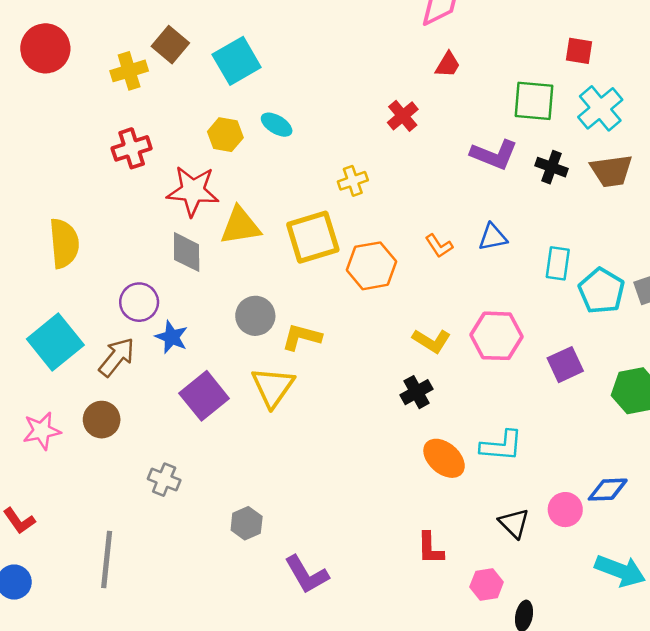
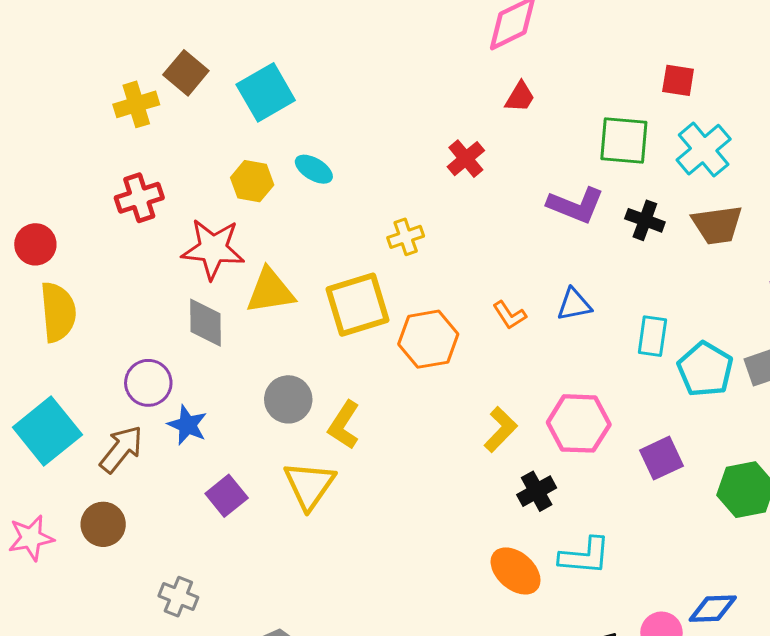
red circle: (45, 48) -> (35, 244), moved, size x0.7
yellow L-shape: (302, 337) -> (344, 425), turned -72
yellow L-shape: (432, 341) -> (500, 430), turned -78
black cross: (417, 392) -> (537, 491), moved
purple square: (204, 396) -> (227, 496), size x0.7

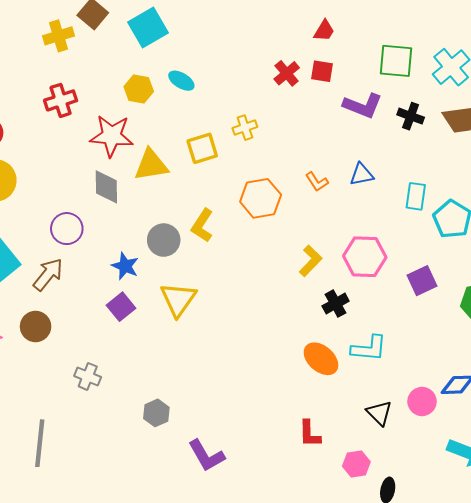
red square: (678, 80) -> (322, 71), moved
yellow square: (357, 305) -> (202, 148), moved, size x0.7
blue star: (187, 425) -> (125, 266), moved
yellow L-shape: (344, 425) -> (202, 225), moved

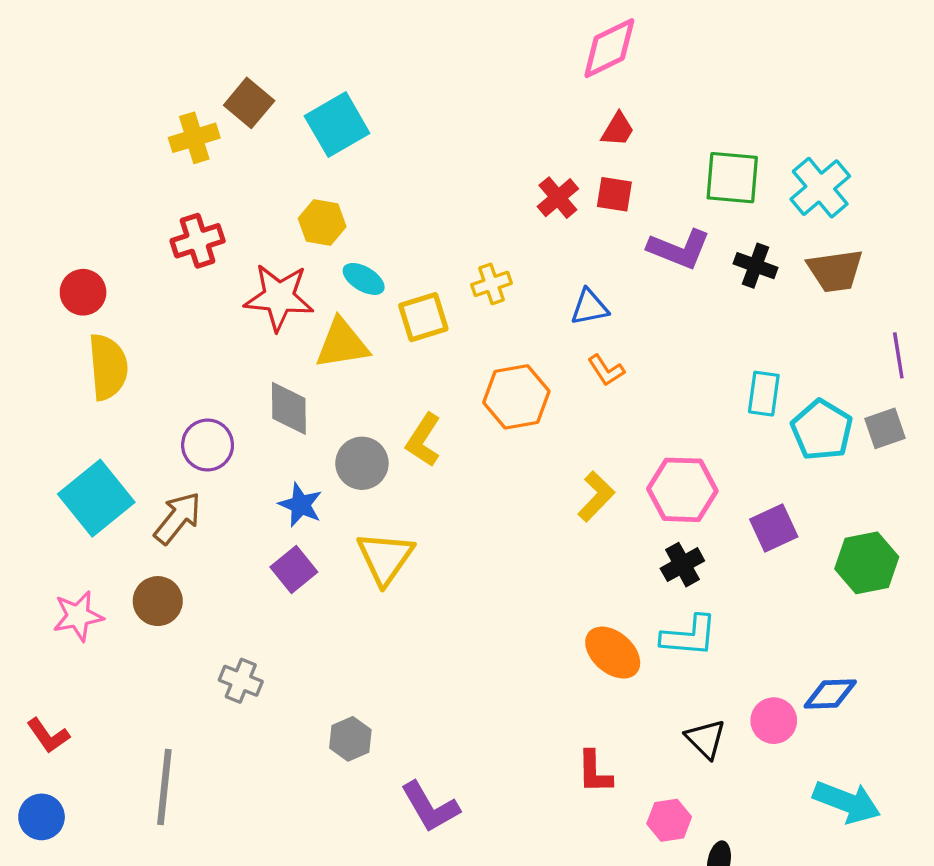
cyan ellipse: (181, 81) -> (364, 279), moved
blue triangle: (362, 174) -> (589, 307), moved
gray diamond: (106, 187) -> (289, 408), moved
black cross: (336, 304) -> (682, 565), moved

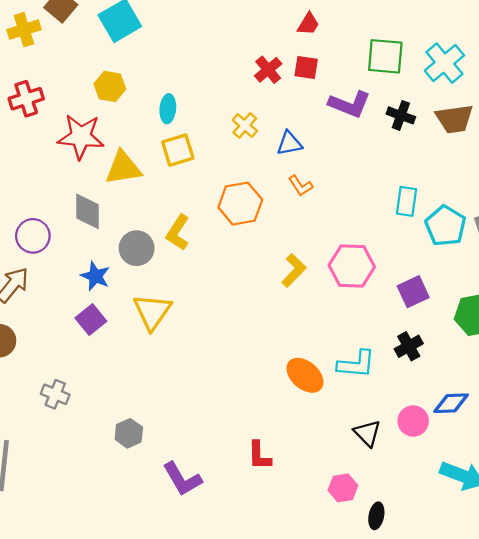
cyan ellipse: (364, 279) -> (168, 109), moved, turned 64
yellow cross: (491, 284) -> (245, 125), moved, turned -30
black cross: (682, 565) -> (409, 346), moved
red L-shape: (594, 772) -> (259, 456), moved

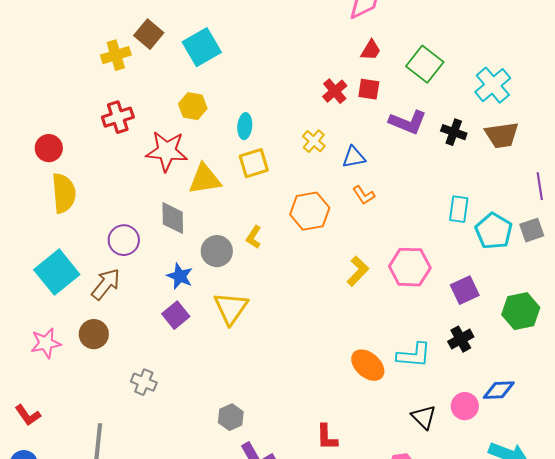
green square: (385, 56) -> (425, 64), moved, turned 33
yellow L-shape: (178, 233) -> (254, 237), size x0.7
gray hexagon: (129, 433) -> (231, 417), moved

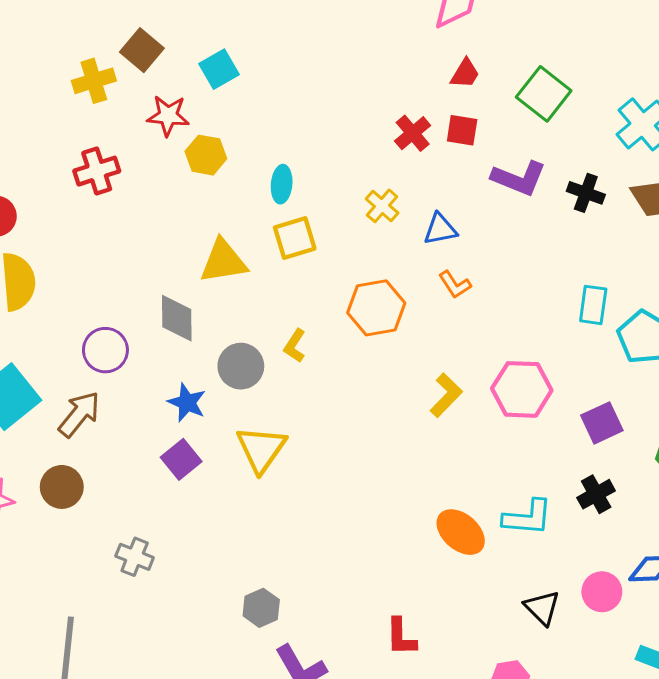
cyan square: (202, 47) -> (219, 69), size x0.7
red star: (167, 151) -> (168, 116), moved, size x0.7

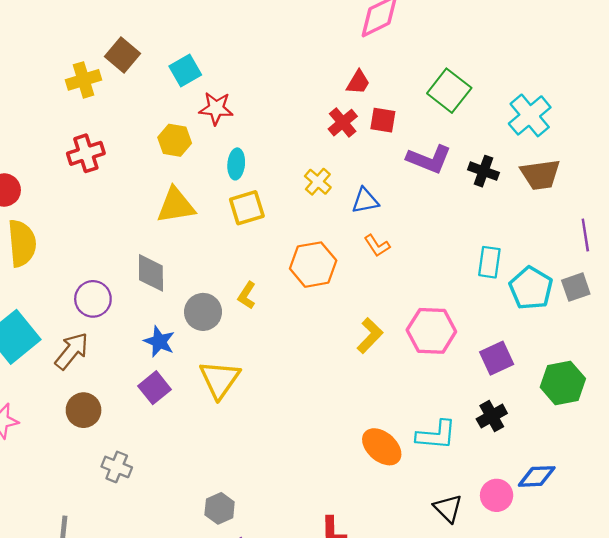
red trapezoid: (465, 73) -> (358, 82), moved
red star: (168, 116) -> (216, 108), moved
yellow triangle: (223, 261) -> (176, 205), moved
brown circle: (62, 487) -> (84, 410), moved

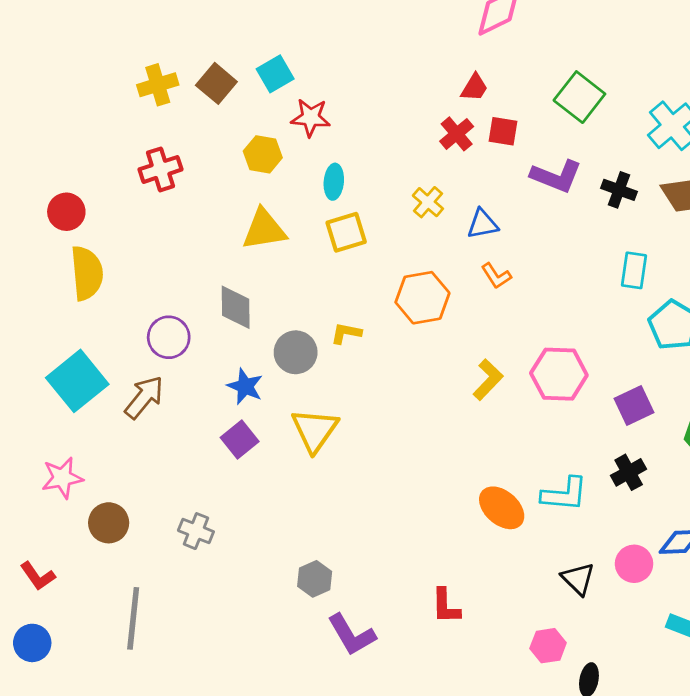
brown square: (123, 55) -> (216, 83), moved
cyan rectangle: (489, 262) -> (634, 270), moved
yellow L-shape: (247, 295) -> (346, 333), turned 68
brown circle: (84, 410) -> (109, 523), moved

